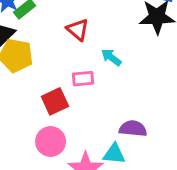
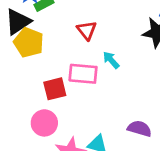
pink rectangle: (83, 79) -> (83, 74), size x1.5
purple semicircle: (133, 129) -> (140, 129), moved

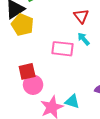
red triangle: (87, 30) -> (81, 16), moved
red square: (55, 89) -> (27, 71), moved

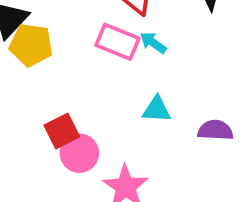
pink rectangle: (62, 49) -> (118, 42), moved, turned 30
cyan triangle: (72, 101) -> (157, 109), moved

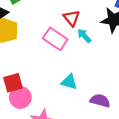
cyan arrow: (153, 43) -> (84, 36), moved

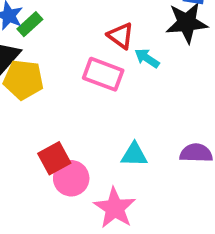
cyan triangle: (69, 82) -> (134, 155), moved

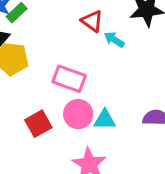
pink rectangle: (103, 74) -> (69, 79), moved
pink circle: (71, 178) -> (78, 114), moved

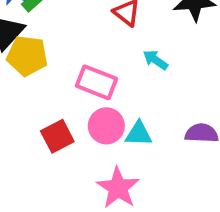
cyan arrow: (114, 40) -> (155, 60), moved

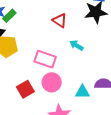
cyan triangle: (139, 134) -> (82, 92), moved

